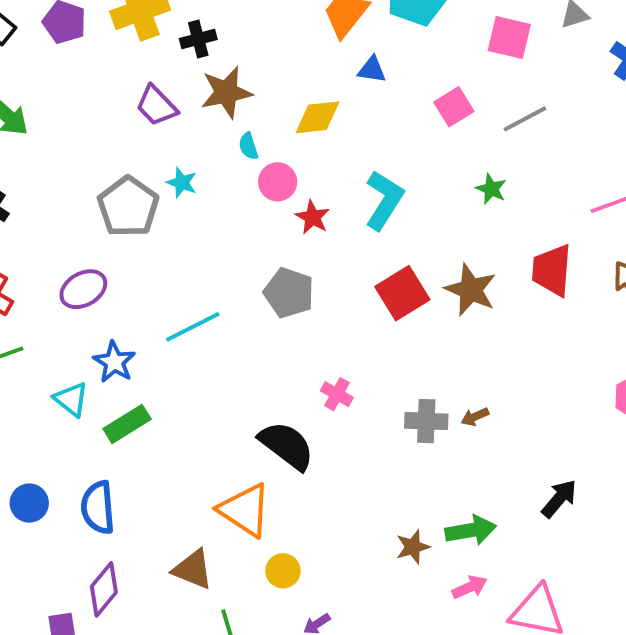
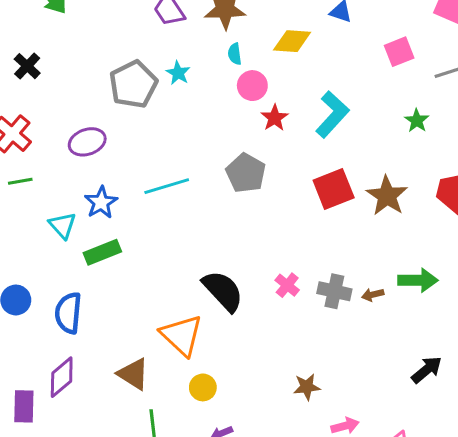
pink cross: (337, 394) -> (287, 285), moved
green arrow: (471, 530) -> (418, 280), moved

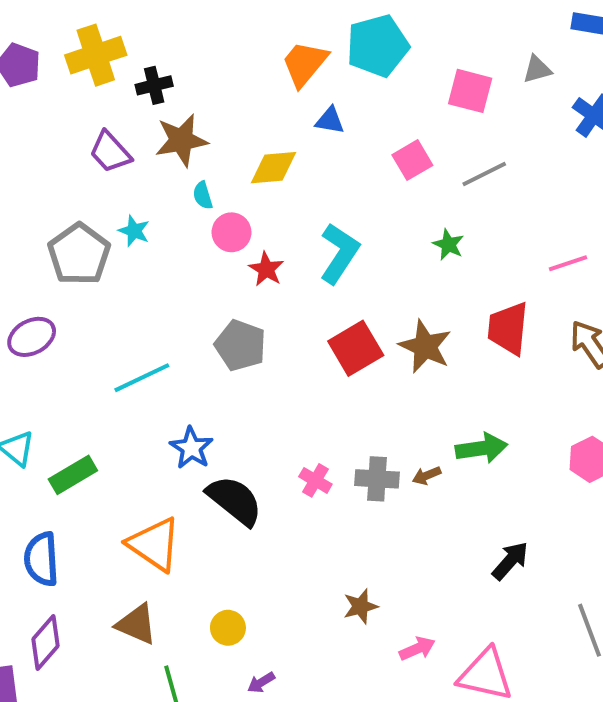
blue star: (101, 202) -> (191, 448), moved
orange triangle: (182, 335) -> (154, 544), moved

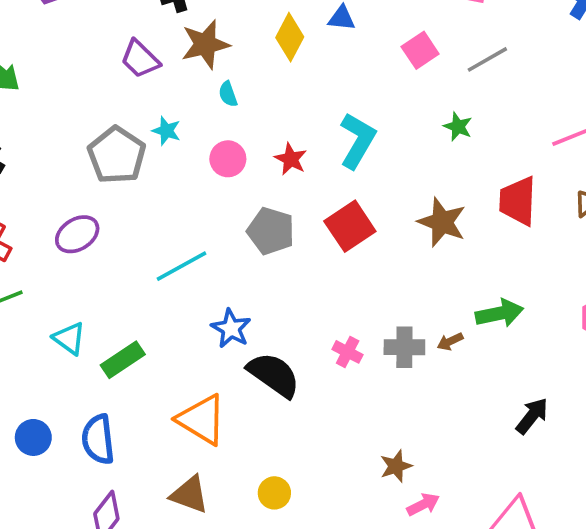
yellow diamond: (273, 168) -> (290, 37), moved, turned -54
pink circle: (231, 232) -> (228, 159), moved
red square: (356, 348) -> (350, 226), moved
pink arrow: (417, 649) -> (423, 504), moved

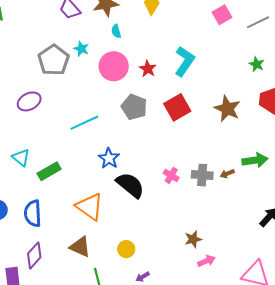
green star: (458, 127) -> (257, 64), moved
pink circle: (228, 159) -> (114, 66), size x1.5

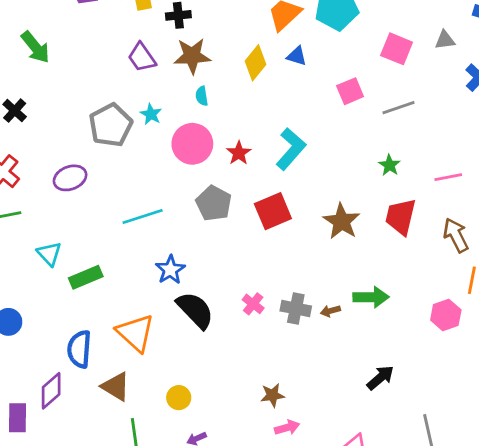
blue semicircle: (33, 213) -> (79, 349), moved

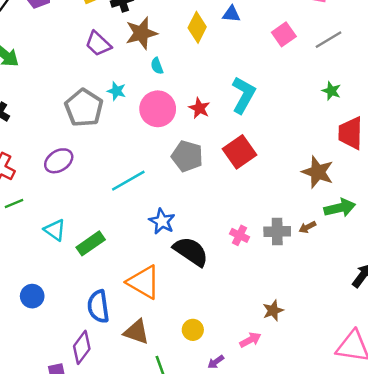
brown star: (342, 221) -> (318, 172), moved
pink arrow: (287, 428) -> (250, 340), moved

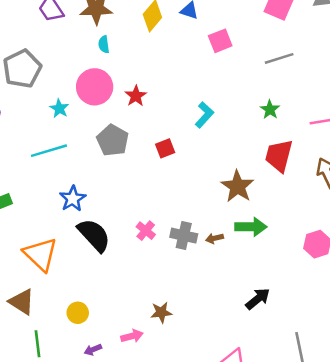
pink square: (284, 34) -> (220, 41), moved
cyan star: (117, 91) -> (59, 108), moved
cyan L-shape: (243, 95) -> (204, 115), moved, size x0.7
red square: (239, 152) -> (165, 148), size x0.6

